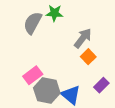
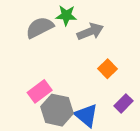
gray semicircle: (33, 23) -> (40, 28), turned 35
gray arrow: (83, 38) -> (90, 31), moved, turned 30

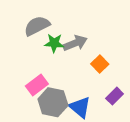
green star: (66, 16) -> (54, 43), moved
gray arrow: (90, 31) -> (75, 43), moved

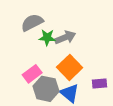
orange square: (100, 64) -> (70, 67), moved, size x1.6
purple rectangle: (115, 96) -> (100, 83), turned 40

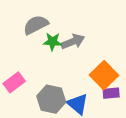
orange square: (70, 67) -> (104, 75), moved
pink rectangle: (32, 74) -> (14, 82), moved

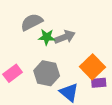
gray hexagon: (51, 99) -> (47, 73), moved

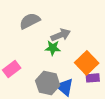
green star: (47, 37) -> (53, 48), moved
gray hexagon: (47, 73) -> (48, 83), moved

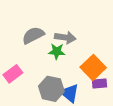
gray semicircle: (30, 21) -> (33, 35), moved
gray arrow: (61, 35) -> (65, 37), turned 30

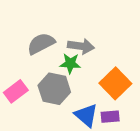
purple rectangle: (100, 83) -> (110, 117), moved
gray hexagon: (51, 89) -> (54, 89), moved

